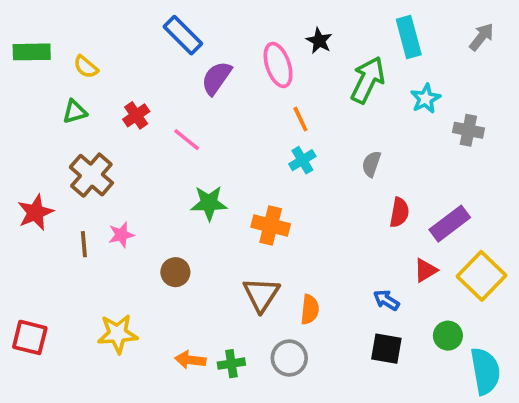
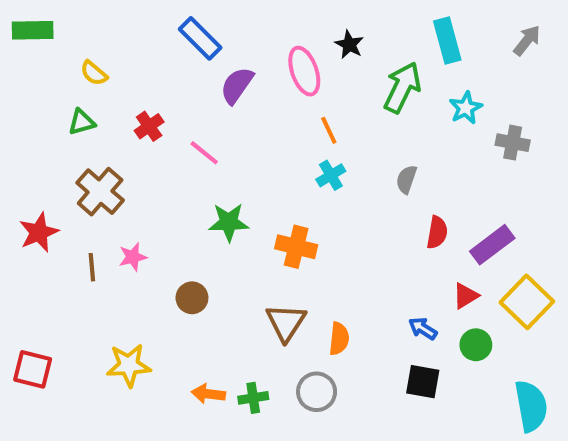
green rectangle: (32, 52) -> (33, 30), moved
green circle: (448, 336) -> (476, 345), moved

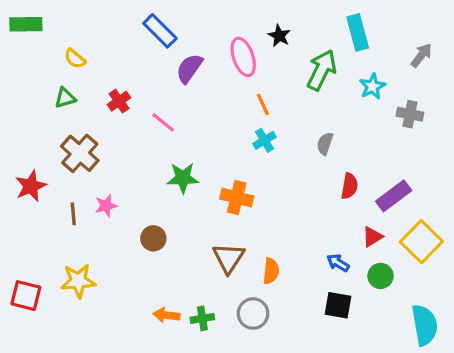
gray arrow: (527, 40) -> (421, 55), moved
yellow star: (129, 365) -> (78, 281), moved

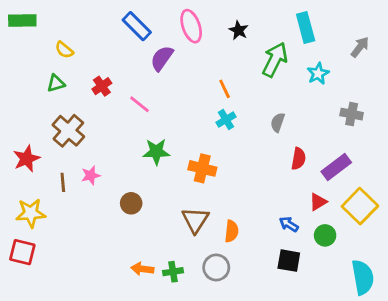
pink ellipse: (243, 57) -> (191, 26), moved
gray cross: (410, 114) -> (352, 114), moved
yellow star: (78, 281) -> (31, 213), moved

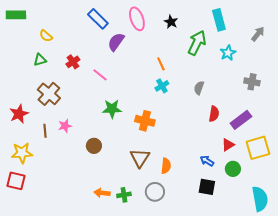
yellow square: (360, 206) -> (258, 148), turned 30

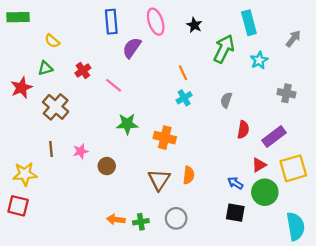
blue rectangle: (98, 19) -> (111, 22), turned 40
red star: (19, 114) -> (21, 88), moved
pink star: (65, 126) -> (81, 151), moved
orange semicircle: (166, 166) -> (189, 175), moved
green circle: (233, 169) -> (265, 192), size x1.5

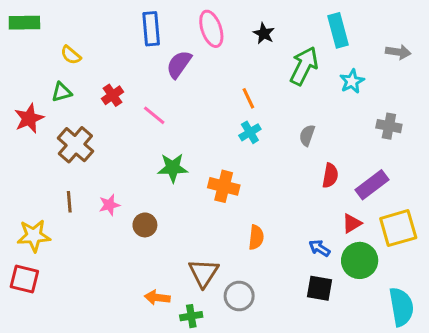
gray arrow: (293, 39) -> (398, 52), turned 60
brown triangle: (159, 180) -> (204, 273), moved
green cross: (141, 222) -> (191, 316), moved

